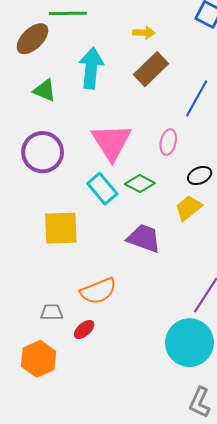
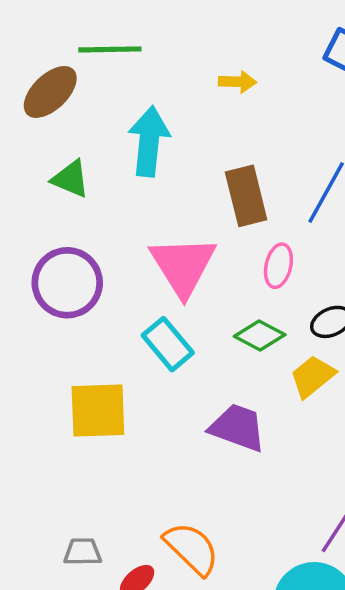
brown rectangle: (151, 69) -> (246, 196), moved, turned -60
green diamond: (140, 184) -> (260, 336), moved
orange semicircle: (98, 291) -> (192, 548), moved, turned -114

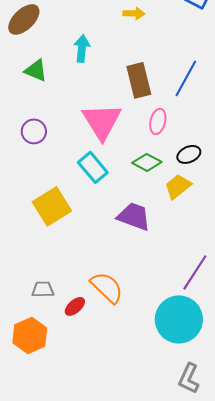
cyan arrow: (149, 141) -> (82, 48), size x0.7
purple circle: (67, 283) -> (34, 131), size x0.6
yellow square: (98, 411) -> (52, 206), turned -30

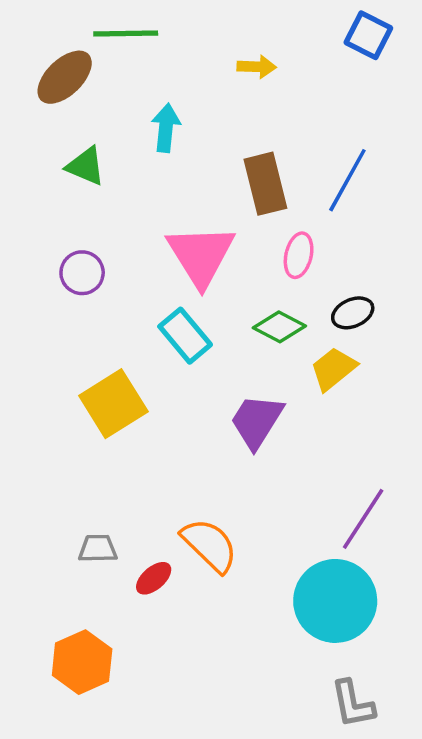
purple trapezoid: (134, 216) -> (257, 421), turned -78
orange hexagon: (30, 335) -> (82, 662), moved
gray L-shape: (189, 378) -> (353, 704), turned -36

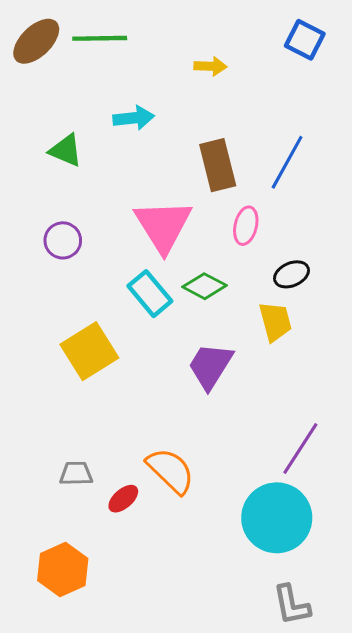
brown ellipse: (65, 77) -> (36, 41), moved
cyan arrow: (166, 128) -> (134, 118), turned 78
green diamond: (279, 327) -> (204, 286), moved
yellow trapezoid: (333, 369) -> (275, 322), turned 114

